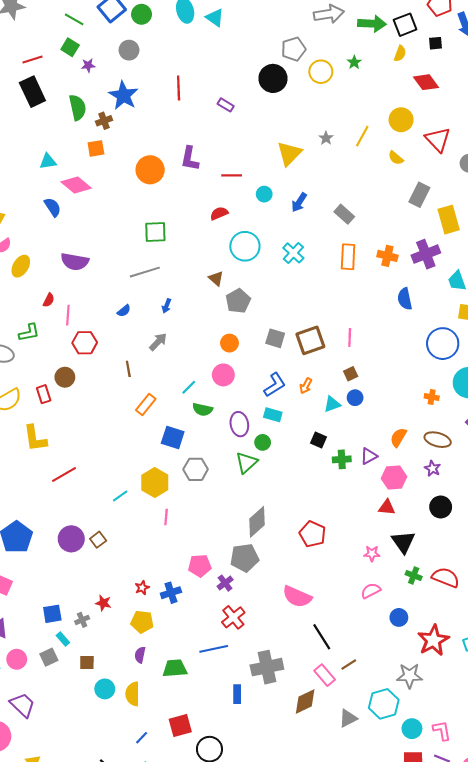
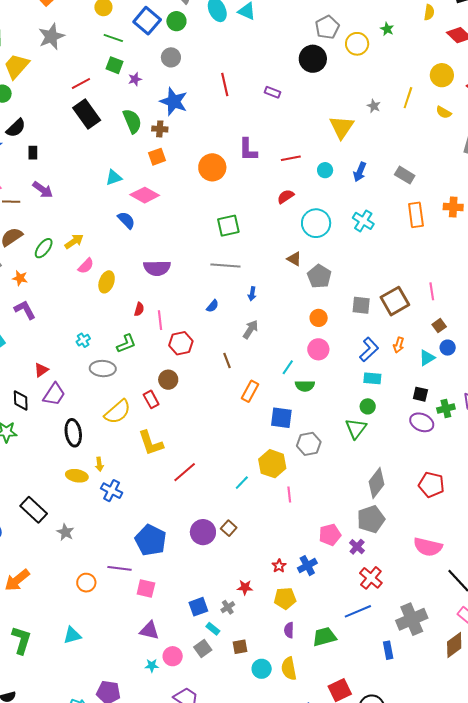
brown cross: (104, 121) -> (160, 129), turned 35
gray line: (145, 272) -> (225, 266), turned 32
purple ellipse: (239, 424) -> (422, 422), moved, turned -45

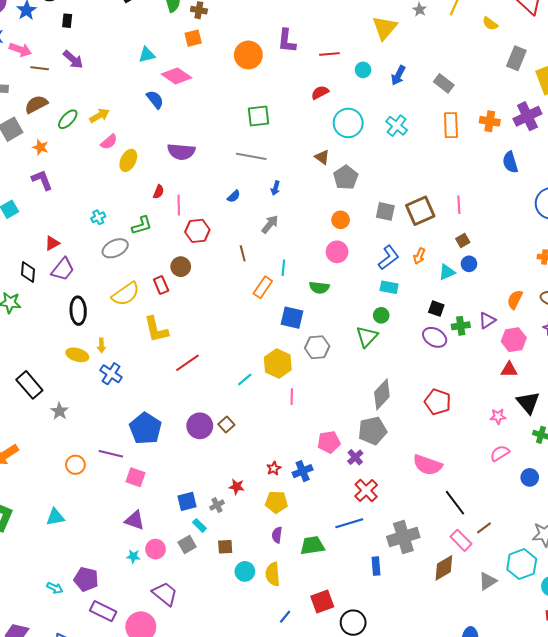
cyan line: (288, 367) -> (283, 268), moved, turned -35
gray ellipse: (103, 369) -> (115, 248), turned -35

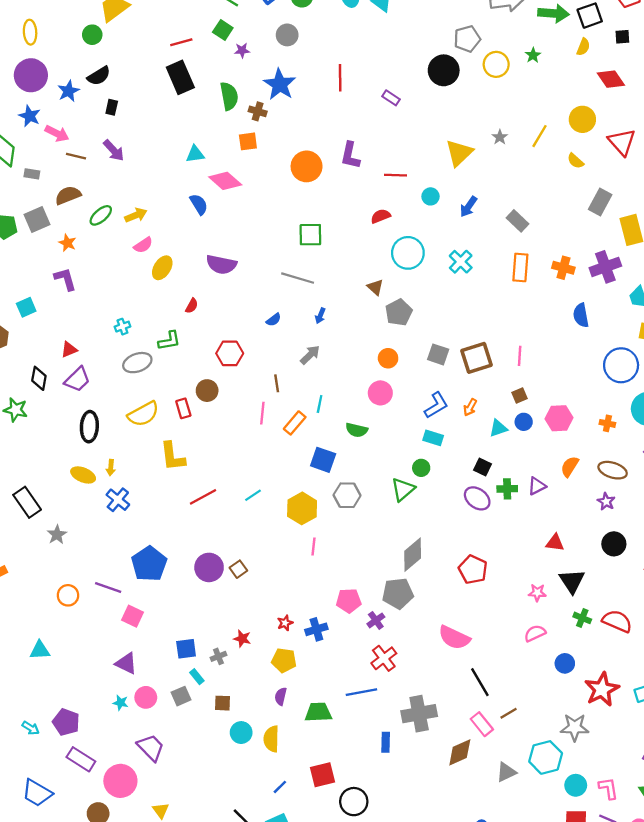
pink line: (179, 205) -> (262, 413), moved
pink hexagon: (514, 340) -> (559, 418), moved
cyan line: (245, 379) -> (253, 495), moved

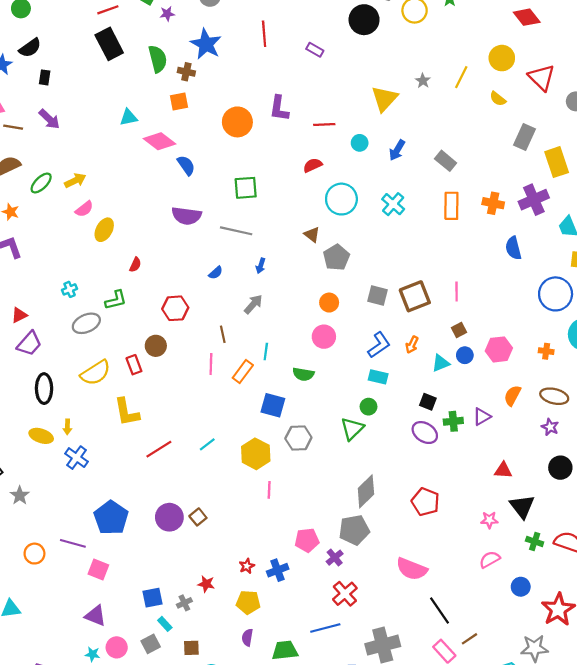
blue semicircle: (199, 204) -> (186, 165), moved
purple semicircle: (221, 264) -> (187, 216), moved

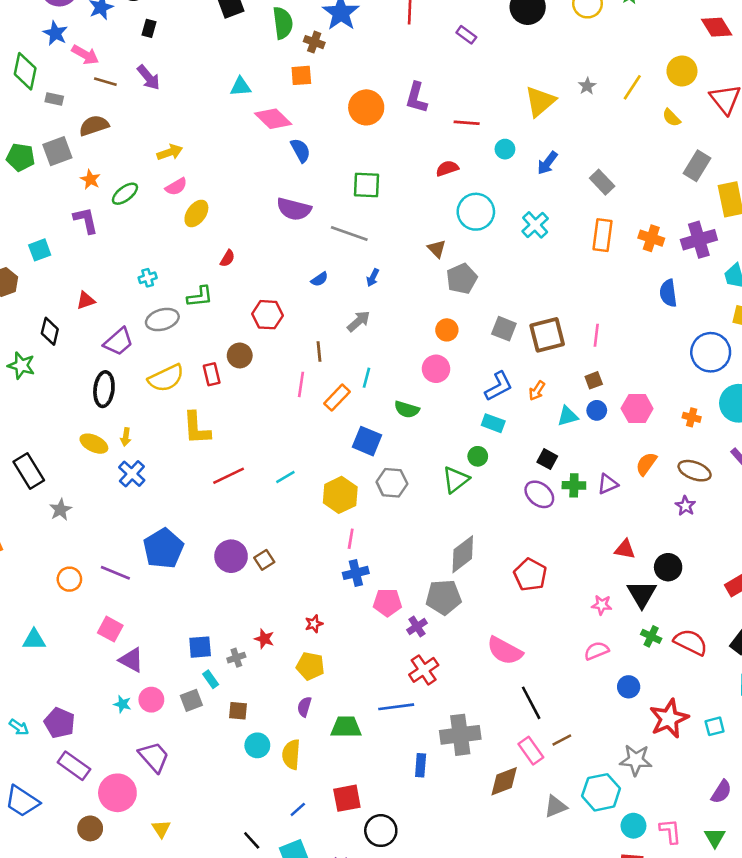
green ellipse: (41, 183) -> (125, 194), moved
purple trapezoid: (29, 344) -> (118, 342), moved
black circle: (560, 468) -> (668, 567), moved
pink square: (98, 570) -> (110, 629), moved
blue cross: (278, 570) -> (356, 573), moved

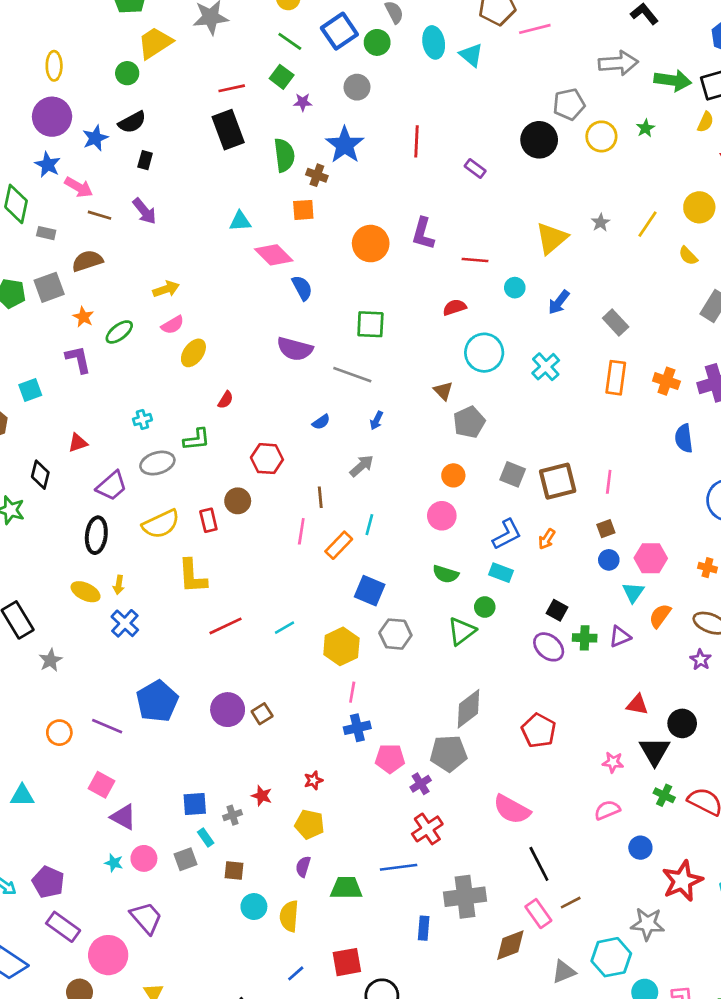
green semicircle: (407, 409) -> (446, 574), moved
cyan triangle: (568, 416) -> (633, 592), moved, turned -40

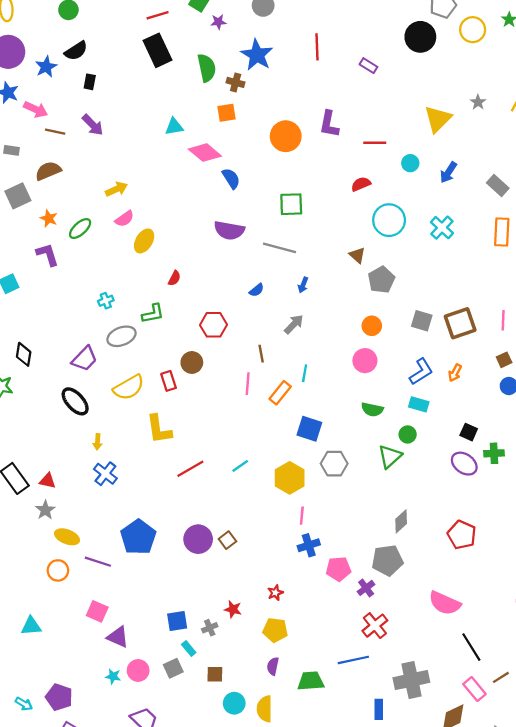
red triangle: (78, 443) -> (47, 481), moved, turned 36
black ellipse: (96, 535) -> (75, 401), turned -44
yellow ellipse: (86, 592) -> (67, 537), moved
gray diamond: (469, 709) -> (401, 521), size x0.7

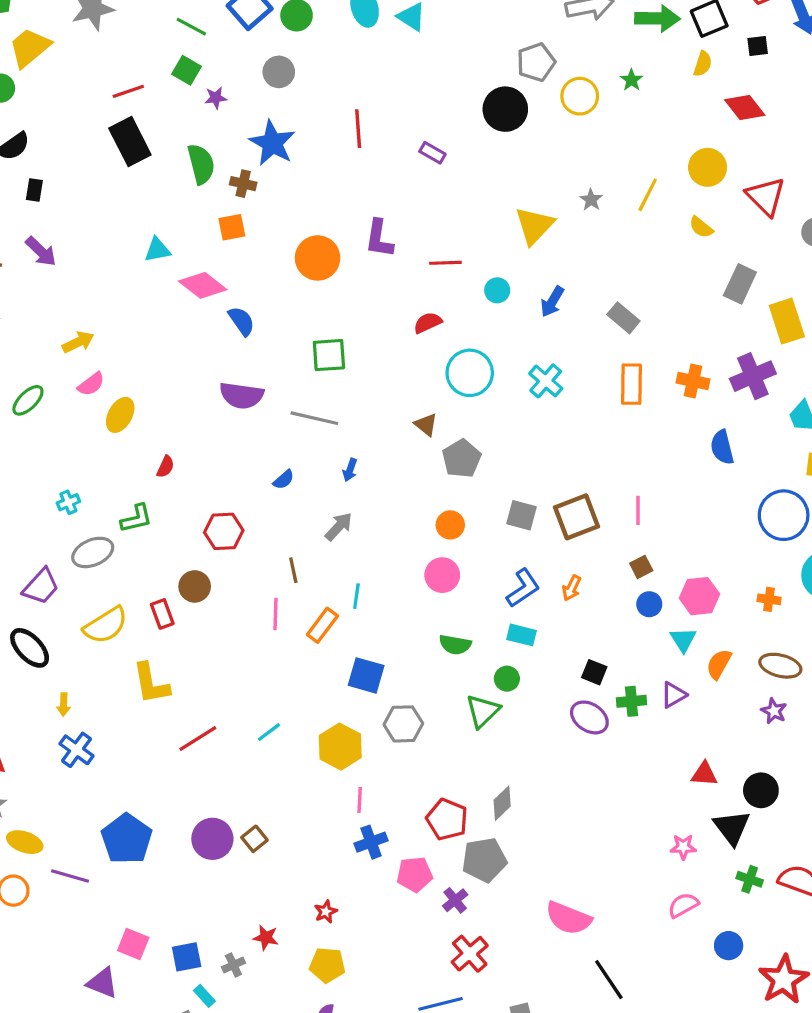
red pentagon: (462, 535) -> (447, 819), moved
pink square: (97, 611) -> (133, 944), moved

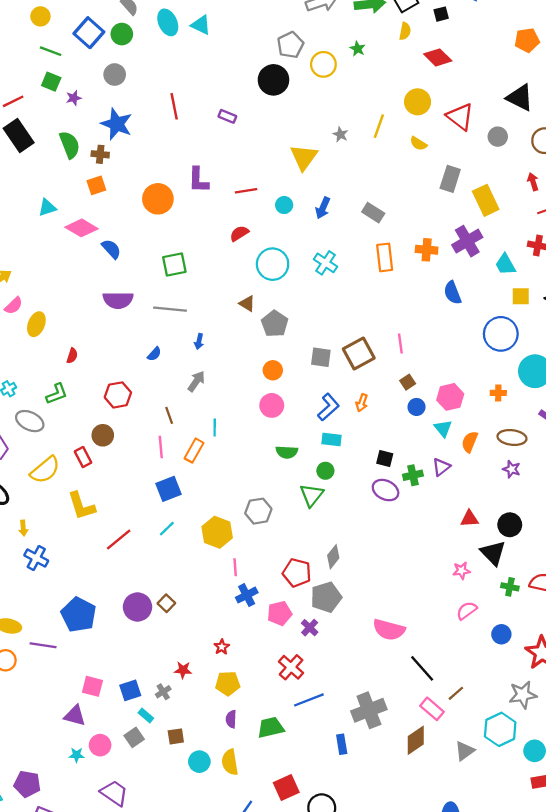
gray ellipse: (93, 552) -> (30, 421), turned 56
blue square: (366, 675) -> (168, 489), moved, turned -30
red cross: (470, 954) -> (291, 667), moved

